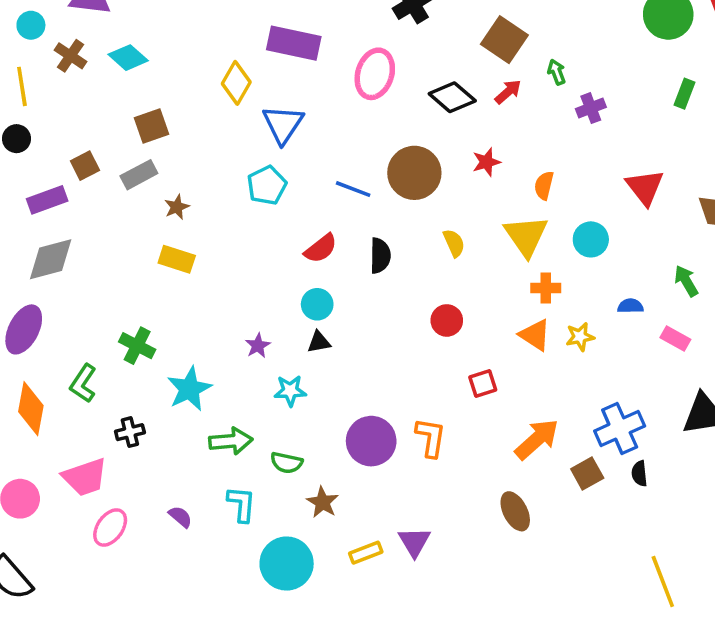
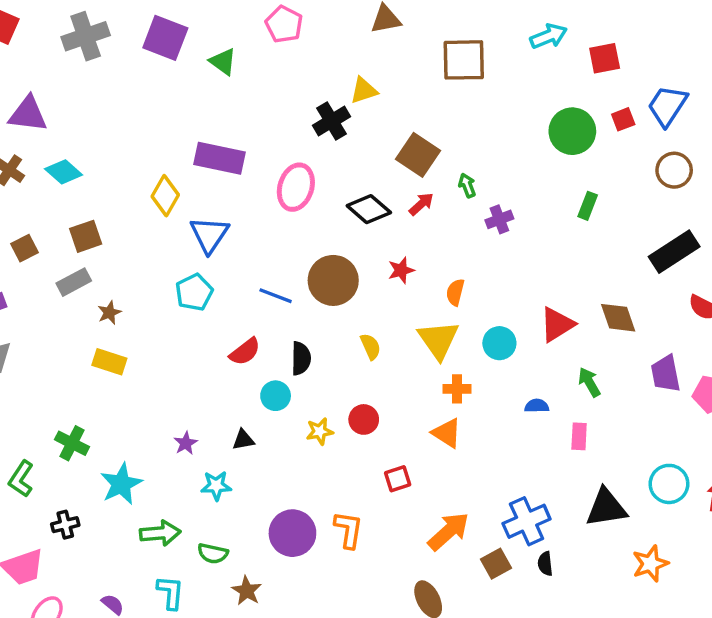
brown square: (85, 166) -> (25, 248), moved
red triangle: (645, 187) -> (557, 325), moved, turned 36
cyan circle: (317, 304) -> (276, 396), moved
yellow star: (580, 337) -> (320, 431), moved
pink rectangle: (675, 338) -> (579, 436), turned 64

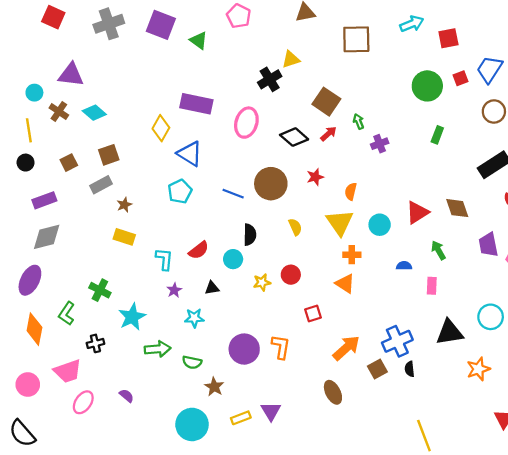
blue triangle: (209, 235) -> (190, 154), turned -32
red semicircle: (245, 352) -> (199, 250), moved
cyan L-shape: (170, 592) -> (164, 259), moved

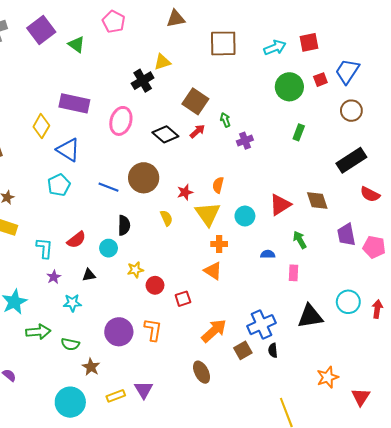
cyan arrow: (412, 24) -> (275, 48), moved
purple square: (161, 25) -> (41, 30), turned 32
red star: (315, 177) -> (185, 192), moved
red circle: (291, 275) -> (155, 285), moved
orange star: (478, 369) -> (328, 377), moved

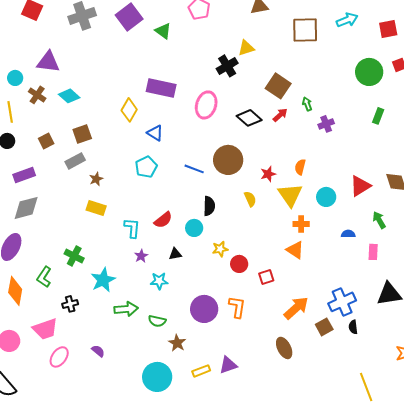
cyan arrow: (275, 48) -> (347, 20), moved
blue triangle: (68, 150) -> (155, 133), size x0.7
purple triangle: (144, 390) -> (228, 365), turned 42

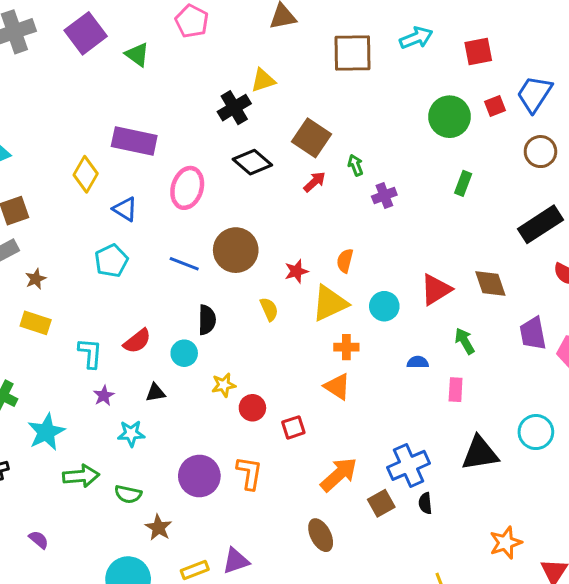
pink ellipse: (206, 105) -> (187, 188), moved
black diamond: (249, 118) -> (252, 162), moved
yellow triangle: (290, 195) -> (330, 303), turned 40

